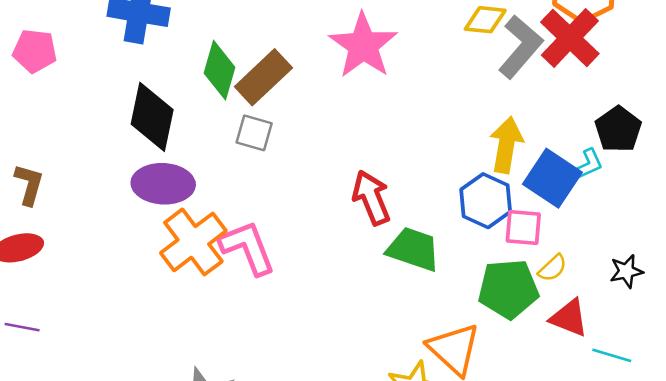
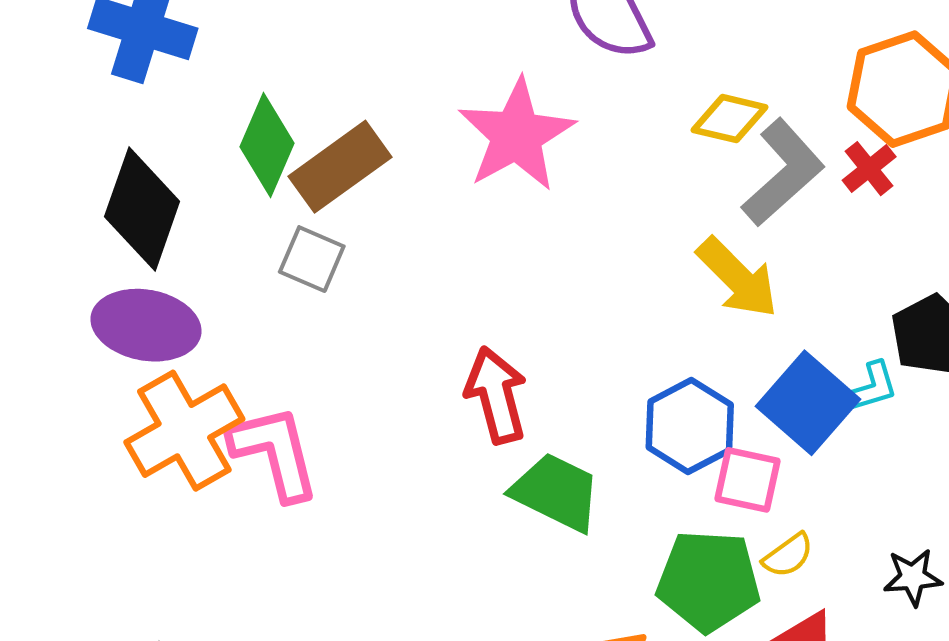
red cross: (570, 38) -> (869, 169), size x0.5
yellow arrow: (506, 145) -> (737, 278), moved, turned 118

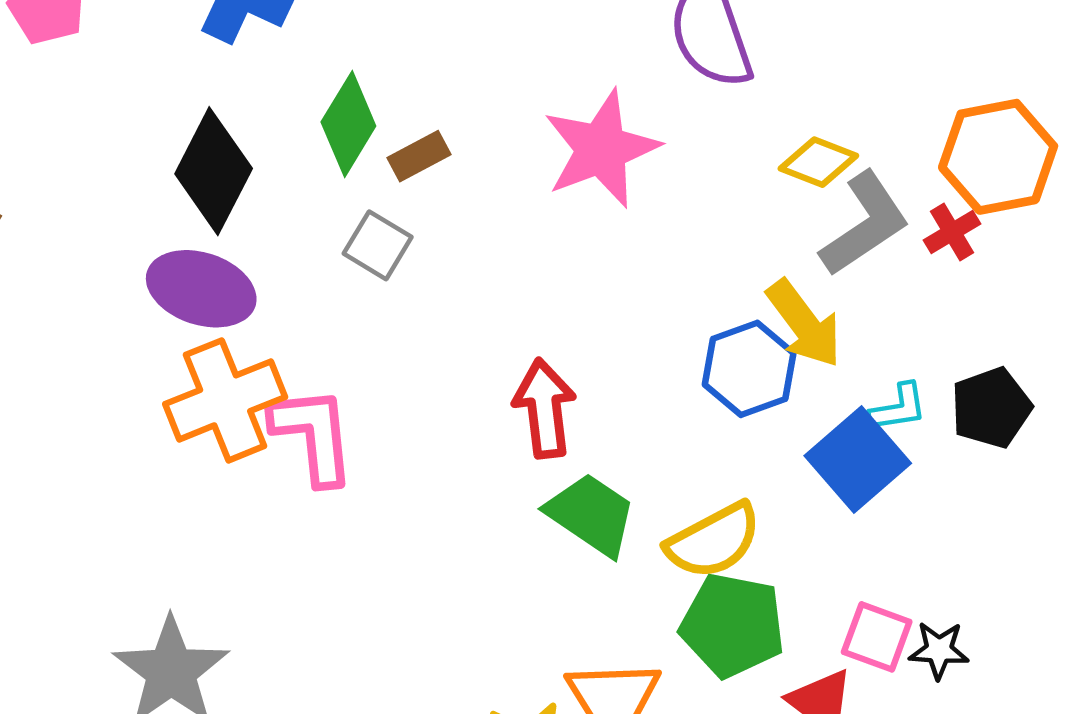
brown rectangle: (340, 167) -> (419, 156), size x0.6
cyan L-shape: (870, 388) -> (898, 408), moved
blue hexagon: (690, 426) -> (749, 369), moved
pink square: (748, 480) -> (877, 637), moved
yellow semicircle: (788, 555) -> (714, 541), moved, size x1.8

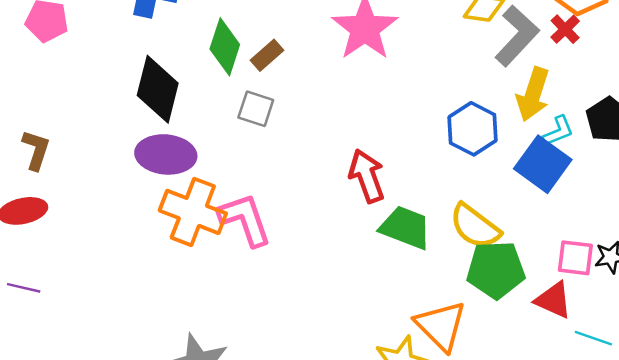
yellow arrow: (804, 324) -> (533, 94), moved, turned 68
orange cross: (225, 400) -> (193, 212), turned -34
yellow semicircle: (714, 541) -> (475, 226), turned 78

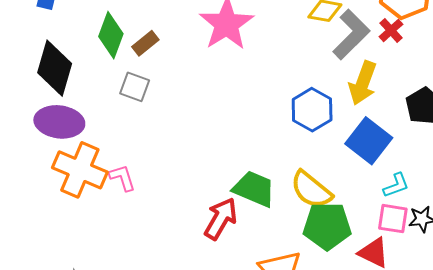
cyan L-shape: (558, 131) -> (396, 185), moved
red arrow: (367, 176) -> (221, 219), moved, turned 48
pink L-shape: (245, 220) -> (122, 178), size x0.6

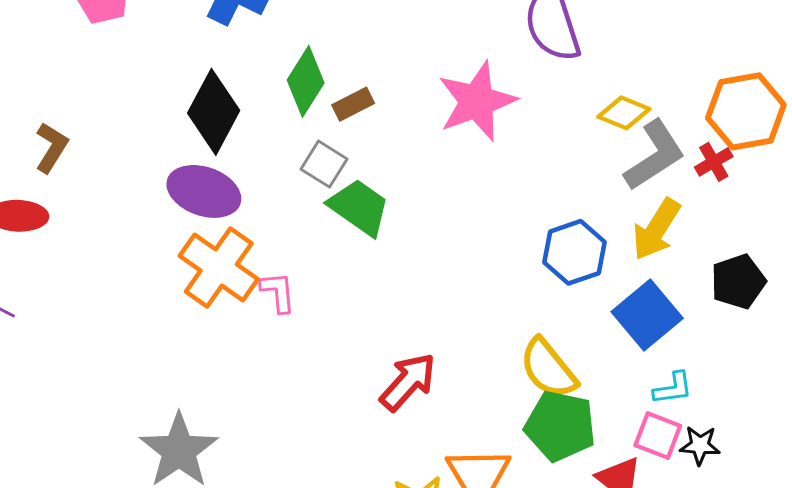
green trapezoid: (254, 189) -> (359, 207), moved

